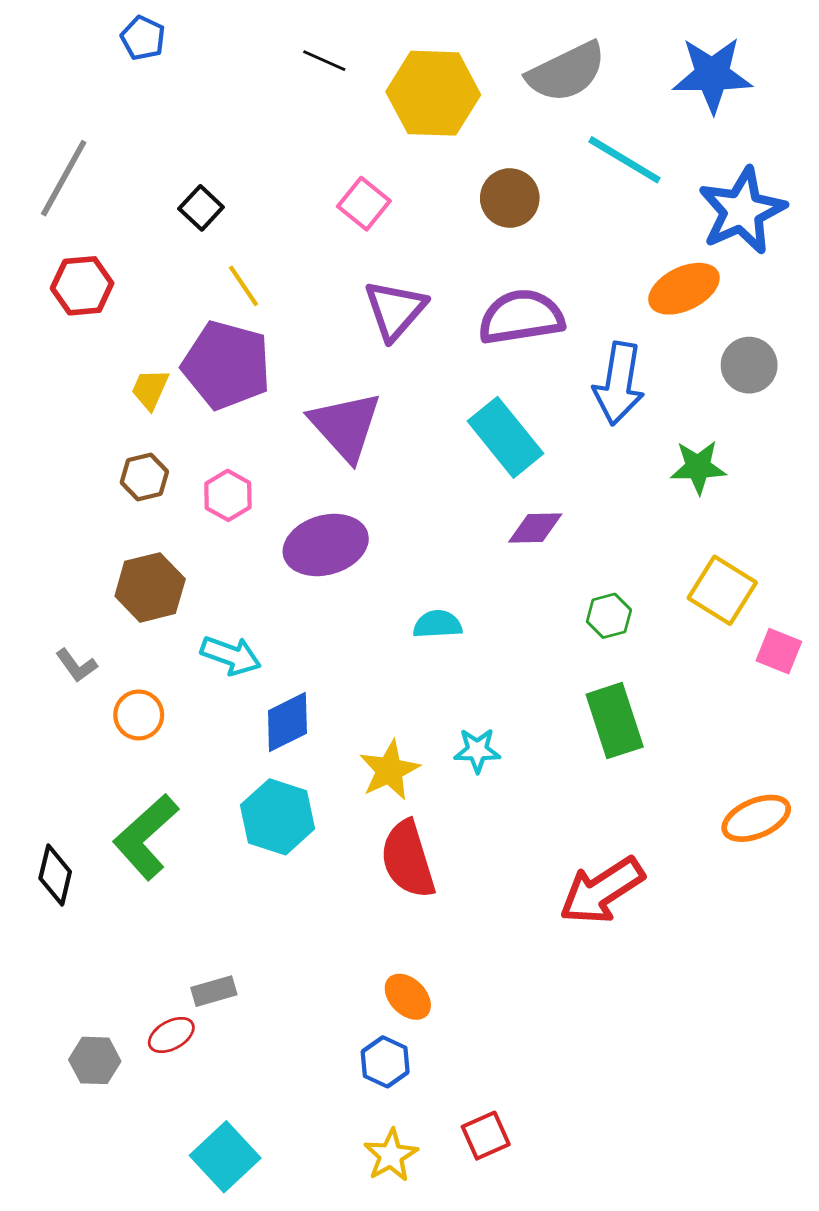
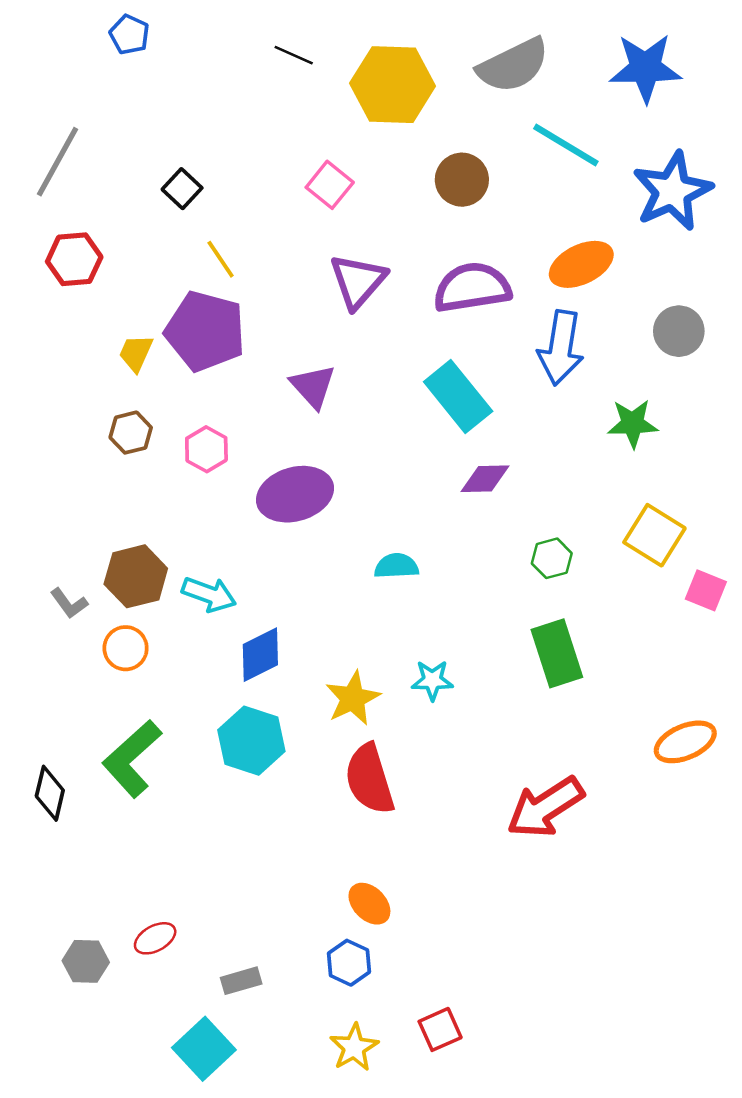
orange ellipse: (684, 289) -> (581, 264), moved
purple triangle: (345, 426) -> (313, 386), size x0.7
brown hexagon: (150, 587) -> (136, 576), moved
gray rectangle: (214, 991) -> (241, 981), moved

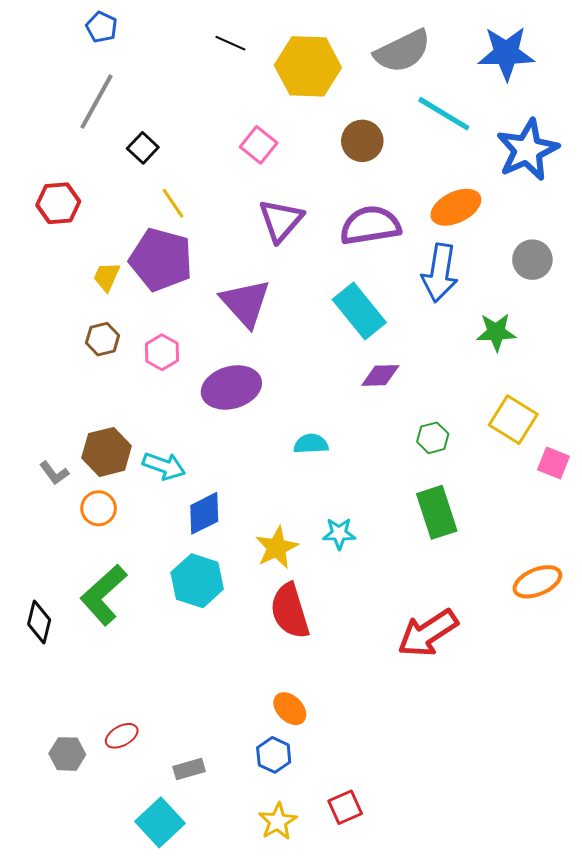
gray line: (58, 162) -> (97, 102), moved
purple triangle: (313, 386) -> (245, 303), size x1.4

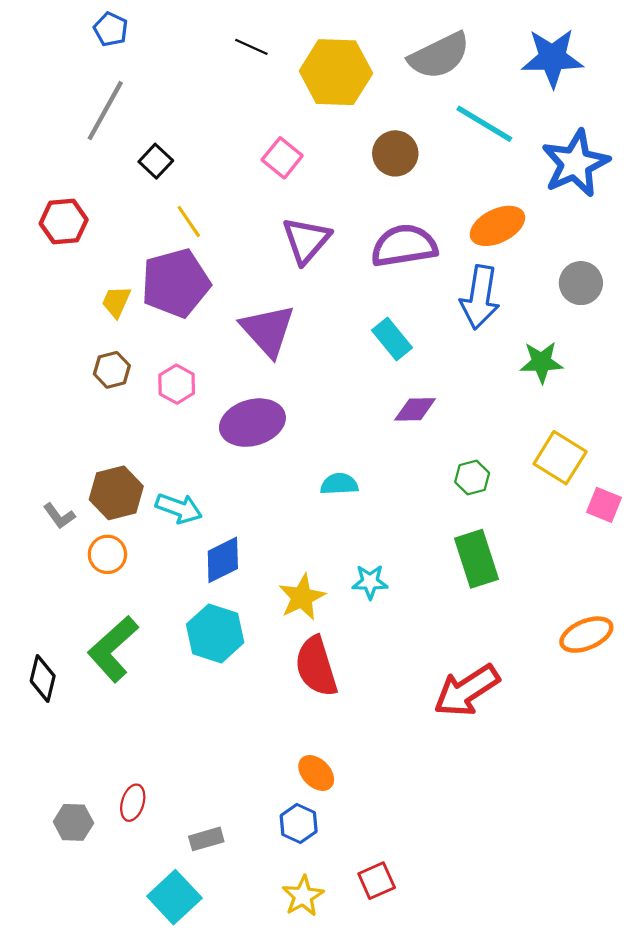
purple pentagon: (161, 260) -> (176, 283), turned -30
cyan rectangle: (359, 311) -> (392, 339), size x0.7
red ellipse: (122, 736) -> (133, 803), turned -44

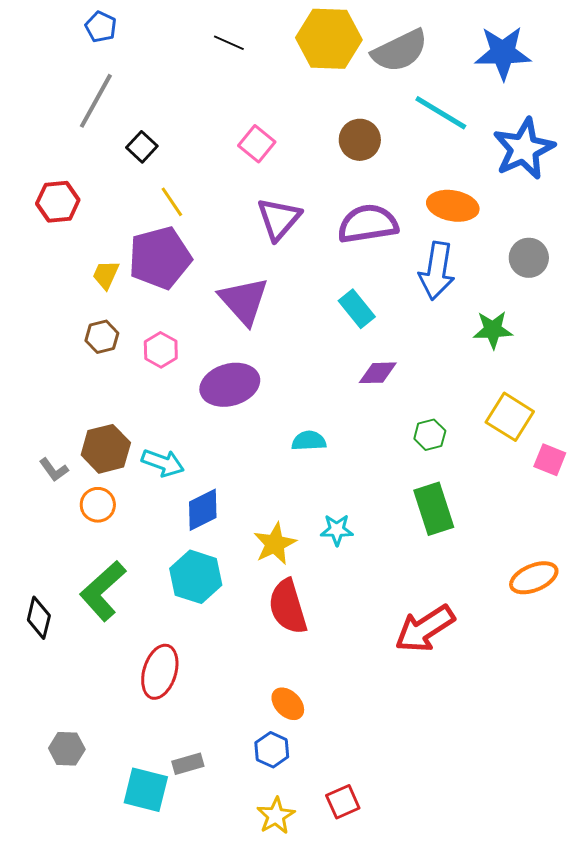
yellow hexagon: (336, 72) -> (329, 39), moved
orange ellipse: (497, 226) -> (453, 206), turned 36
red ellipse: (133, 803) -> (160, 672), moved, size x1.6
cyan square: (174, 897) -> (146, 790), moved, turned -33

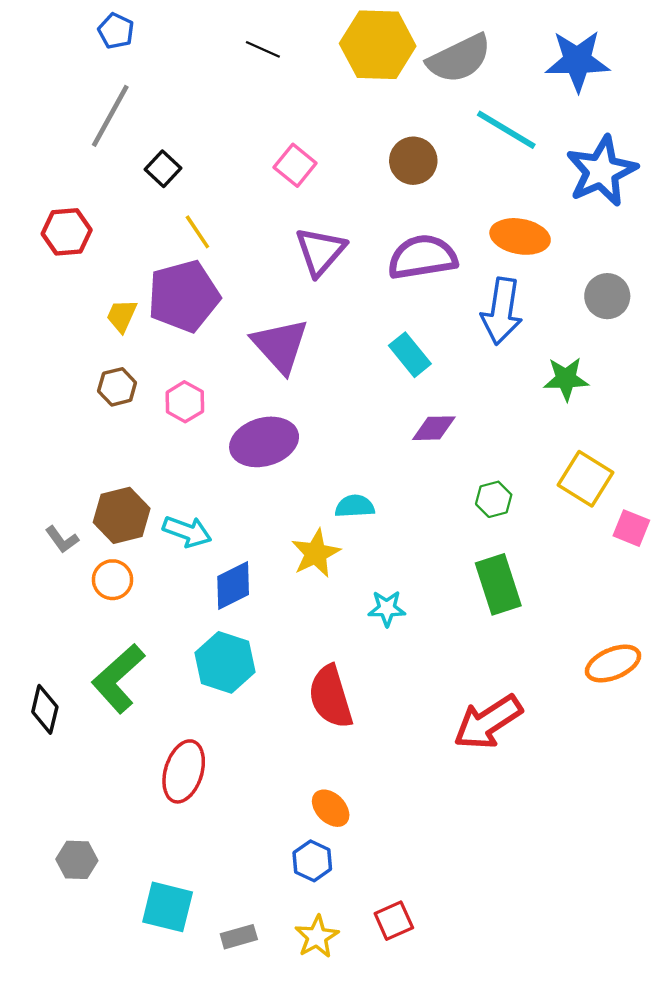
yellow star: (275, 544) -> (316, 553), moved
gray rectangle: (188, 764) -> (239, 937), moved

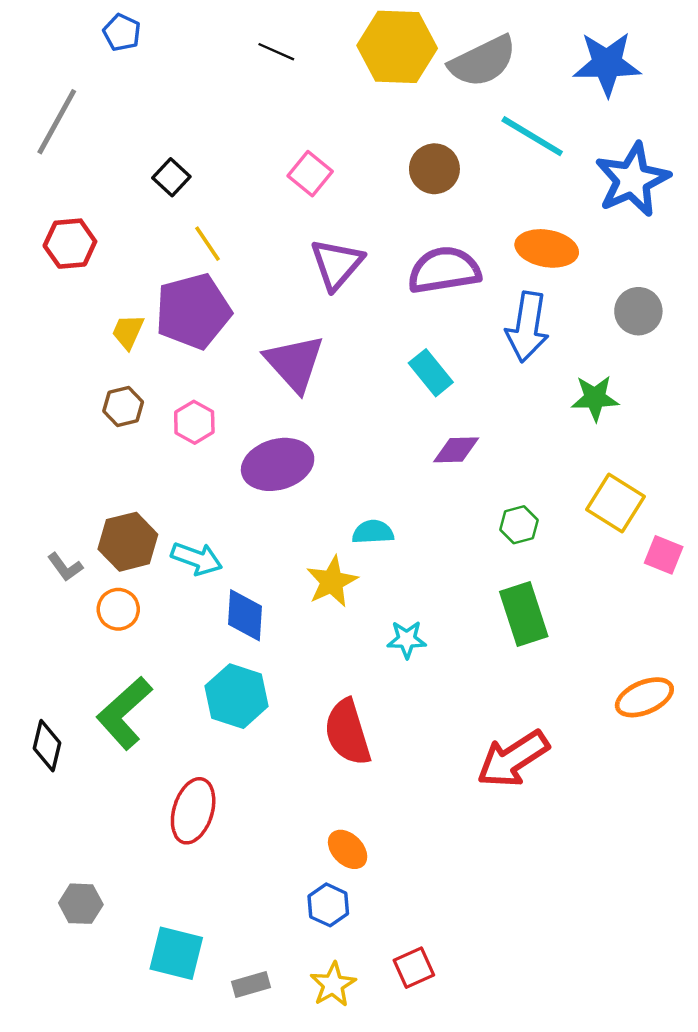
gray line: (110, 116) -> (57, 122), moved
blue diamond: (233, 585) -> (245, 615), turned -60

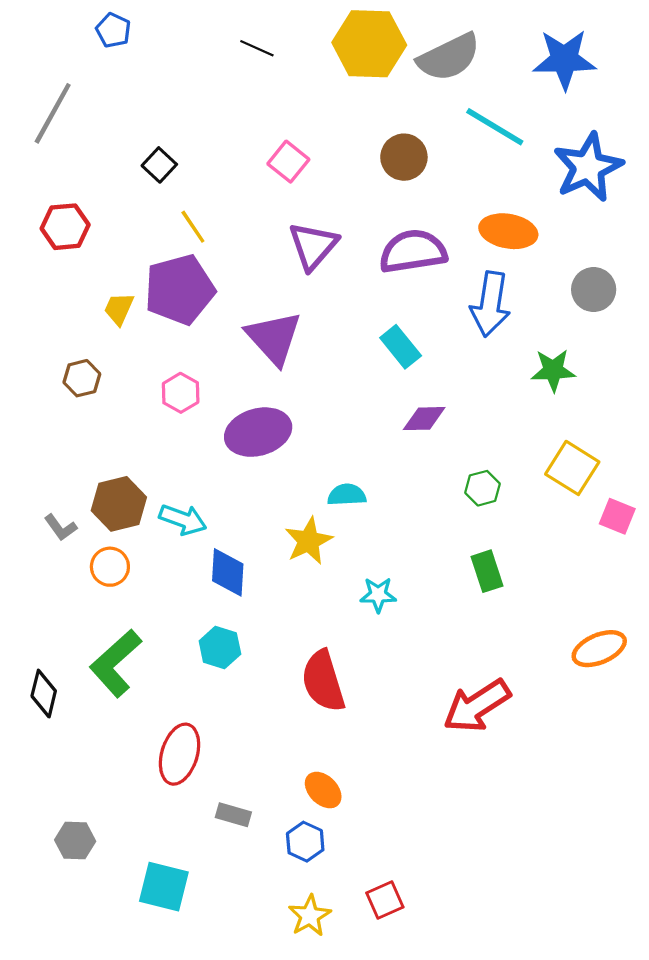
brown hexagon: (123, 407) -> (82, 378), moved
green rectangle: (524, 614) -> (487, 571), size x0.7
cyan hexagon: (237, 696) -> (220, 648), size x0.7
gray rectangle: (251, 985) -> (233, 815), moved, turned 32

